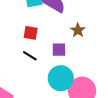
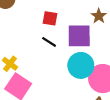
purple square: (59, 50) -> (79, 36), size x1.6

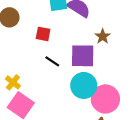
red square: (50, 18) -> (43, 34), moved

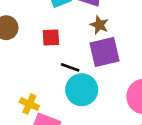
brown star: (103, 36) -> (99, 25), moved
cyan circle: (84, 85) -> (82, 90), moved

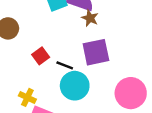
brown star: (99, 25) -> (90, 18), moved
red square: (51, 37) -> (41, 56), moved, turned -35

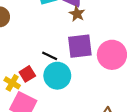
red square: (41, 56) -> (27, 74), moved
pink circle: (131, 93) -> (112, 55), moved

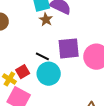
brown star: (77, 14) -> (46, 19), moved

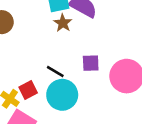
purple square: (69, 48) -> (91, 63), size x0.6

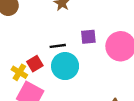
black line: (55, 71) -> (58, 46), turned -35

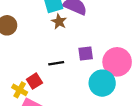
cyan circle: (65, 66) -> (102, 83), moved

